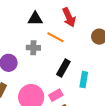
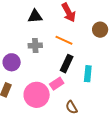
orange line: (55, 37) -> (64, 40), moved
pink rectangle: (56, 95) -> (57, 84), moved

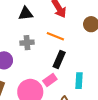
cyan rectangle: (88, 74) -> (79, 81), moved

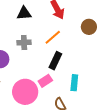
orange line: (55, 36) -> (53, 37), turned -66

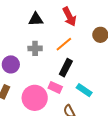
pink rectangle: (45, 81) -> (55, 87), turned 56
cyan rectangle: (74, 83) -> (84, 90), turned -63

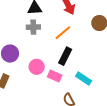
gray cross: (35, 48) -> (33, 27), moved
pink circle: (35, 98) -> (37, 67), moved, size x0.6

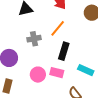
gray cross: (33, 27) -> (34, 39), moved
pink circle: (37, 67) -> (38, 75), moved

